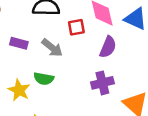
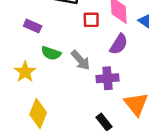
gray arrow: (52, 48) -> (80, 60), moved
green semicircle: (44, 79) -> (51, 53), moved

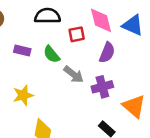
green semicircle: (51, 53) -> (52, 54), moved, turned 42
yellow star: (25, 72) -> (23, 95), turned 30

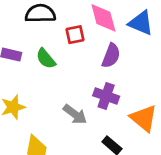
gray arrow: (74, 74) -> (75, 114), moved
purple cross: (102, 87) -> (106, 96), turned 35

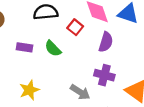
red square: (75, 35) -> (75, 27), turned -35

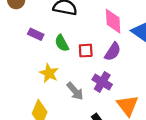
red square: (75, 27) -> (86, 51), moved, turned 32
yellow star: (29, 90) -> (49, 73), moved, turned 30

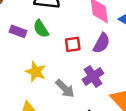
green semicircle: (62, 43) -> (41, 29), moved
purple cross: (102, 82) -> (93, 76), turned 30

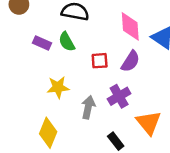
yellow star: (36, 72) -> (58, 87), turned -30
gray arrow: (65, 88) -> (88, 107), turned -126

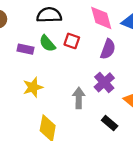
red square: (100, 61) -> (72, 41), moved, turned 35
yellow star: (58, 87) -> (33, 87), moved

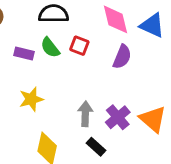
purple cross: (104, 82) -> (118, 117), moved
black rectangle: (110, 123) -> (96, 147), moved

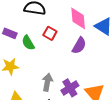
green semicircle: (50, 48) -> (28, 43), moved

